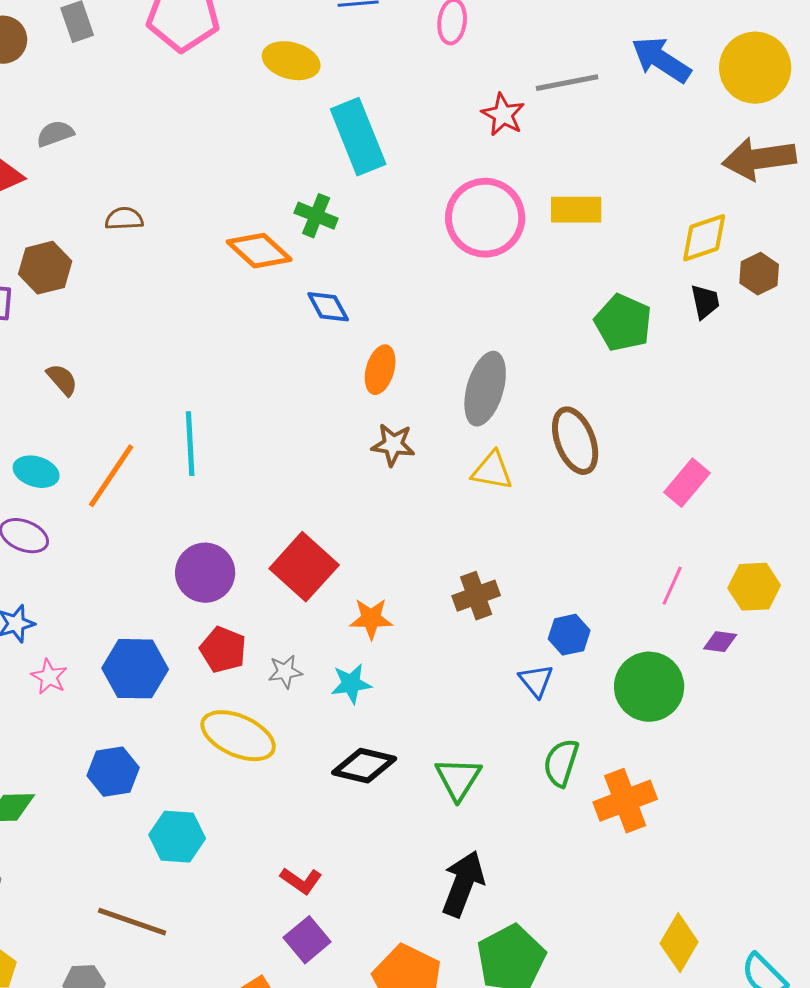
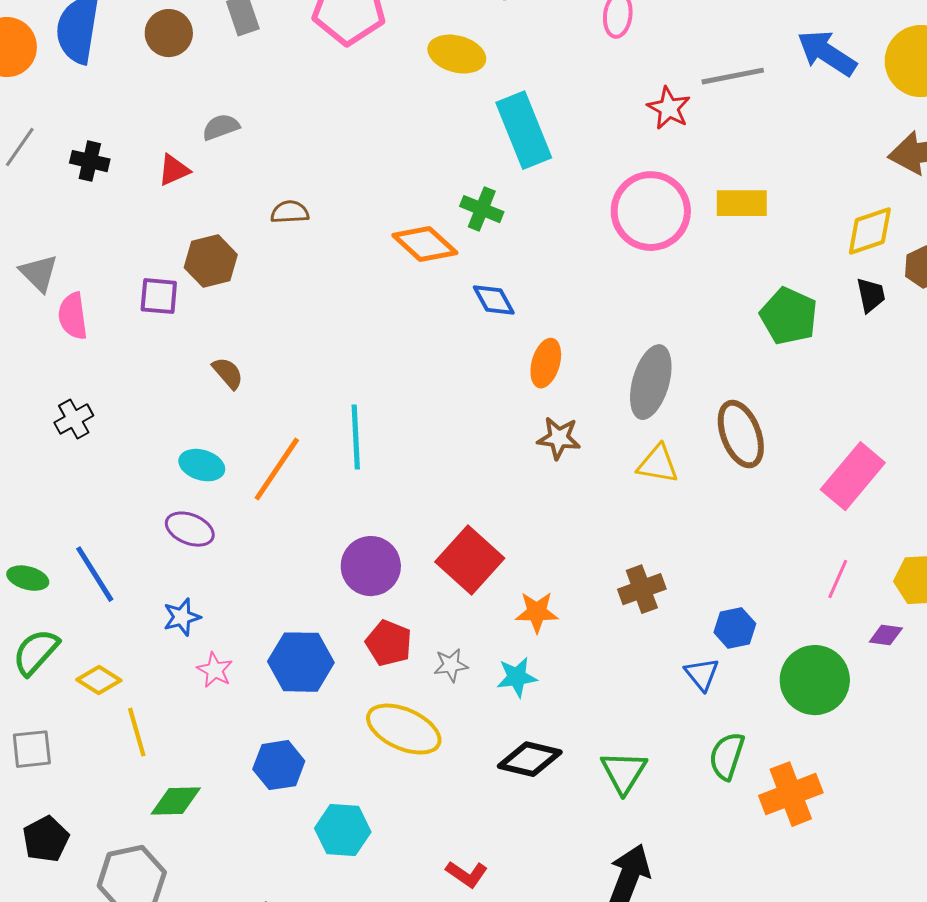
pink rectangle: (687, 483) -> (853, 476), size x1.4

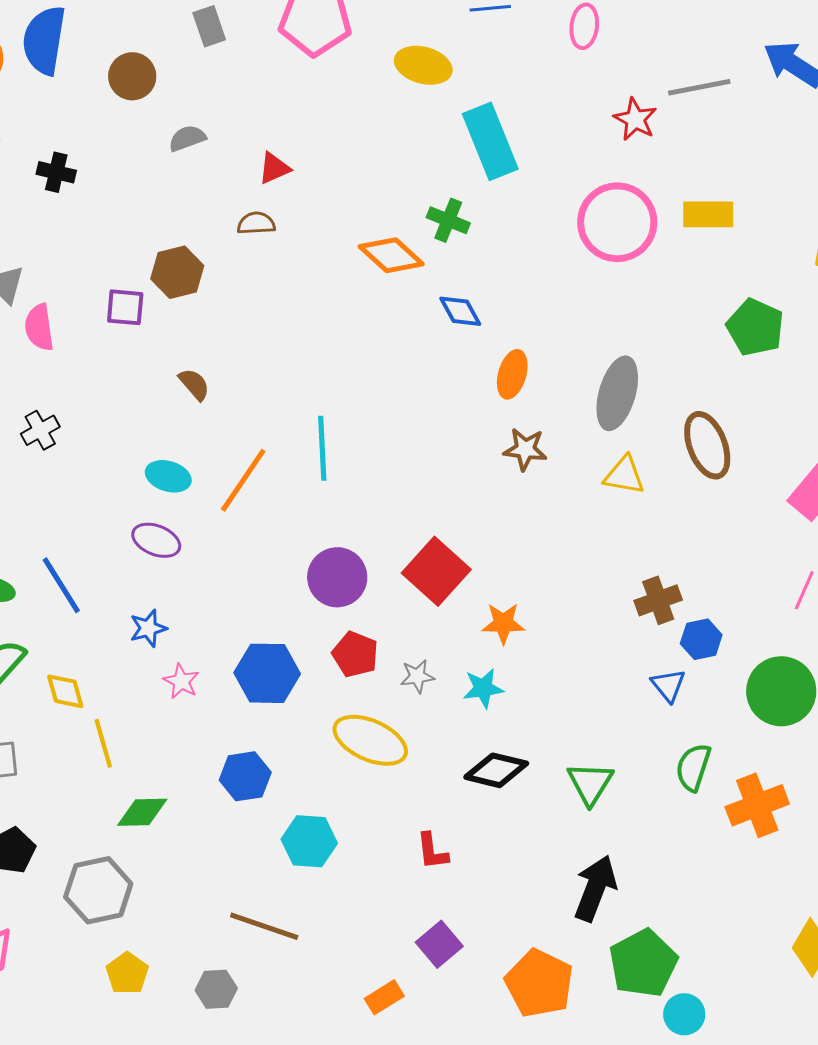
brown circle: (169, 33) -> (132, 76), moved
red triangle: (174, 170) -> (274, 168), moved
brown cross: (642, 589) -> (658, 600), moved
yellow diamond: (99, 680) -> (65, 691), turned 42
red L-shape: (467, 874) -> (432, 851), moved, turned 48

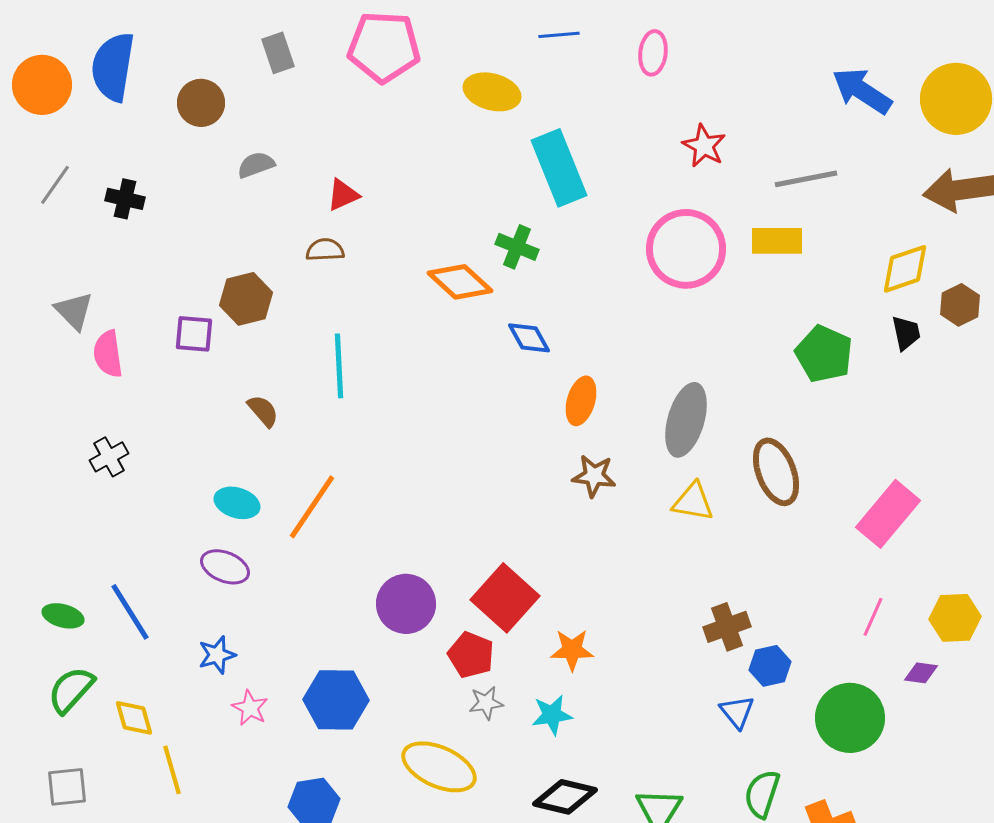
gray line: (699, 87) -> (806, 179), moved
cyan line: (322, 448) -> (339, 366), moved
red pentagon: (355, 654) -> (471, 655), moved

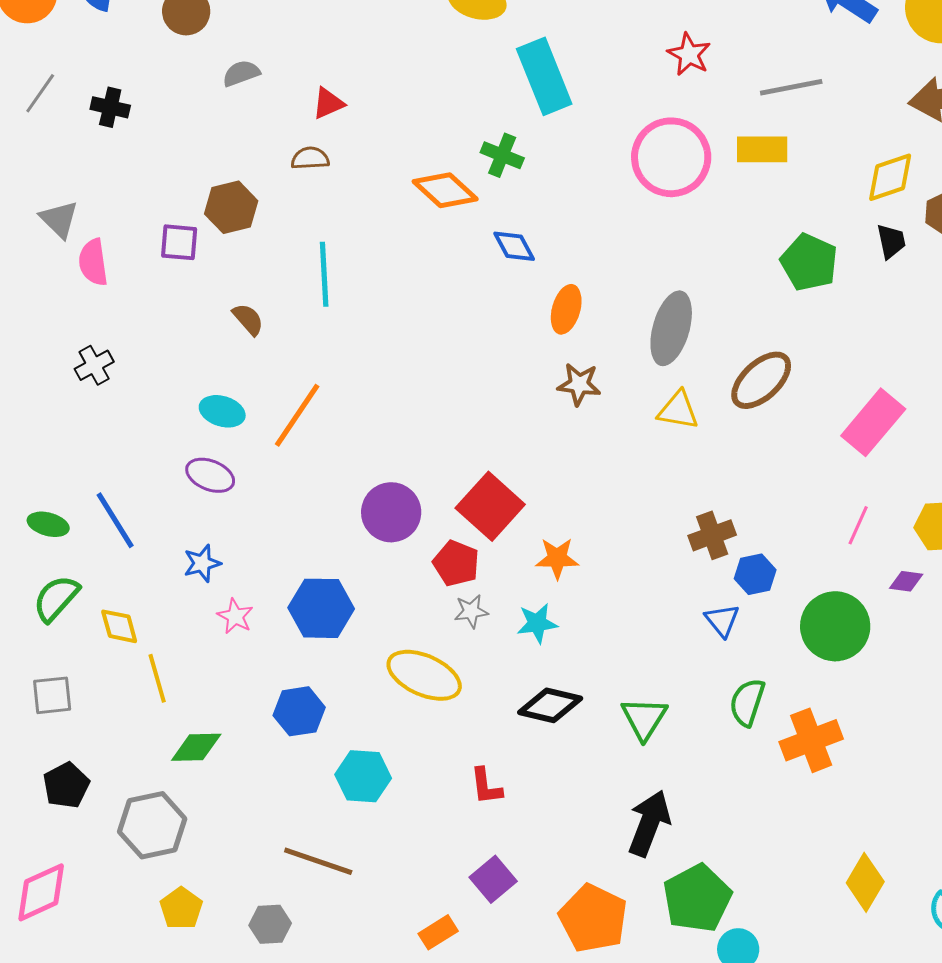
brown ellipse: (776, 472) -> (761, 380), turned 68

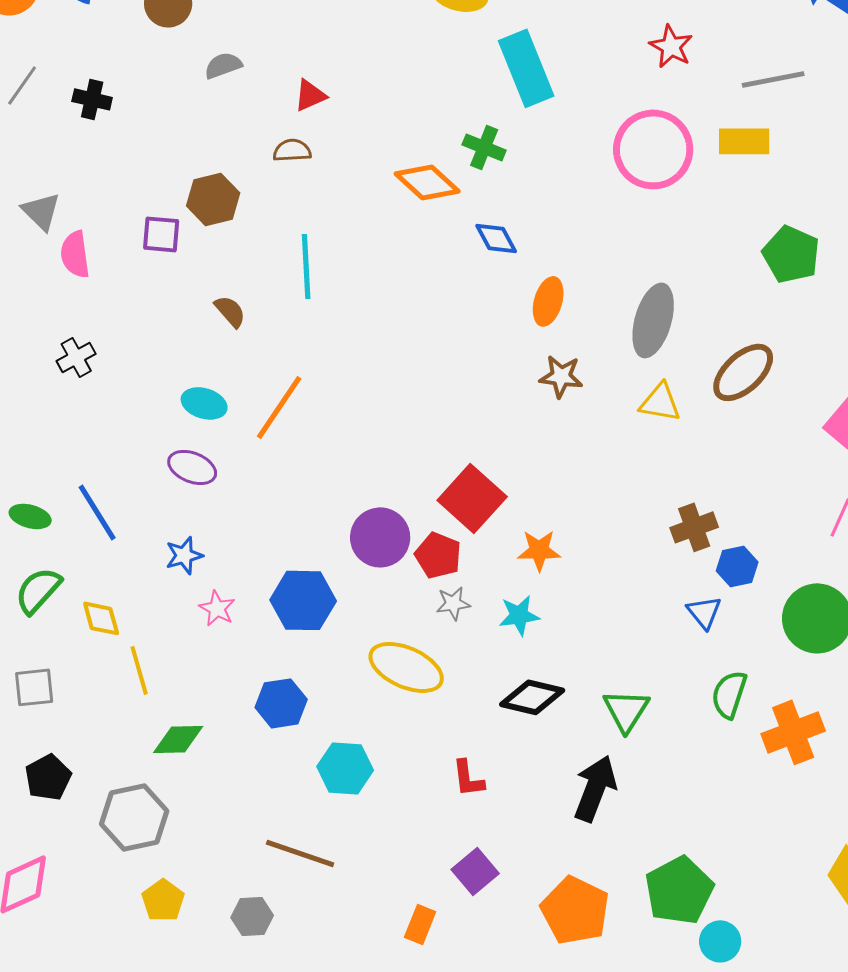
purple circle: (391, 512) -> (380, 537), moved
black arrow: (649, 823) -> (595, 788), moved
orange rectangle: (438, 932) -> (420, 924), turned -36

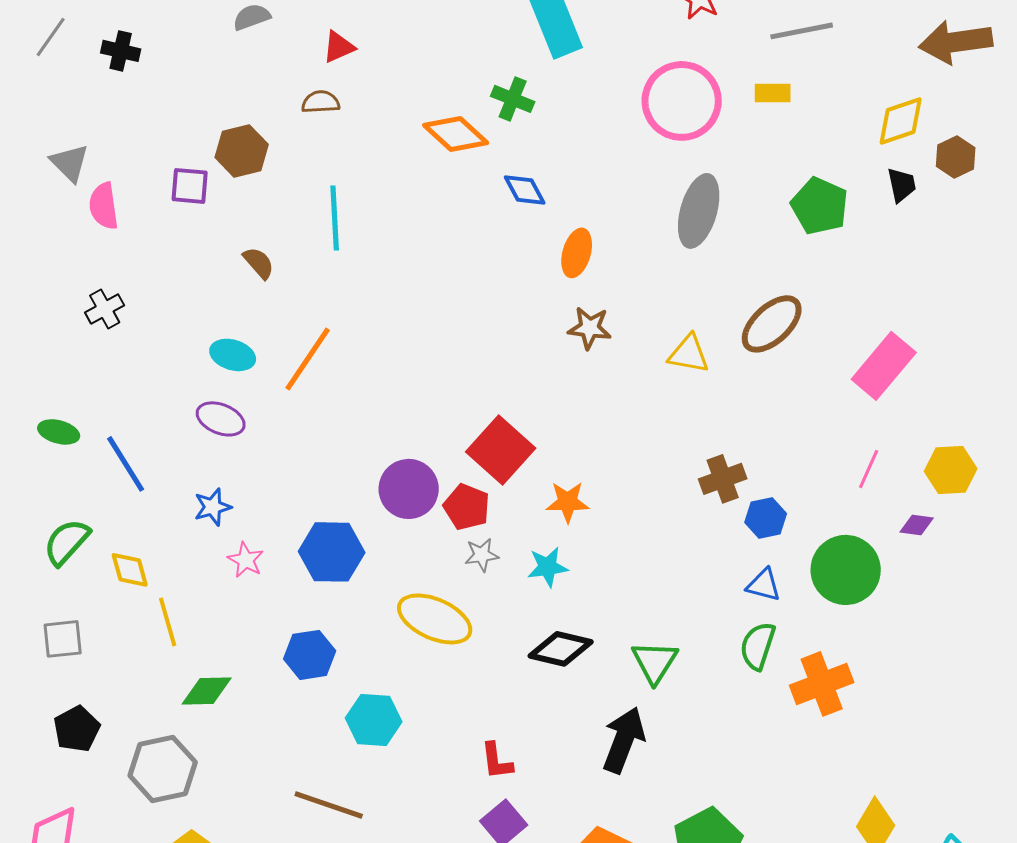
yellow rectangle: (744, 141) -> (773, 93), size x0.7
gray ellipse: (653, 320) -> (699, 211), moved
green ellipse: (30, 516) -> (59, 432), moved
blue triangle: (704, 612) -> (764, 585), moved, turned -36
red L-shape: (468, 778) -> (497, 761), moved

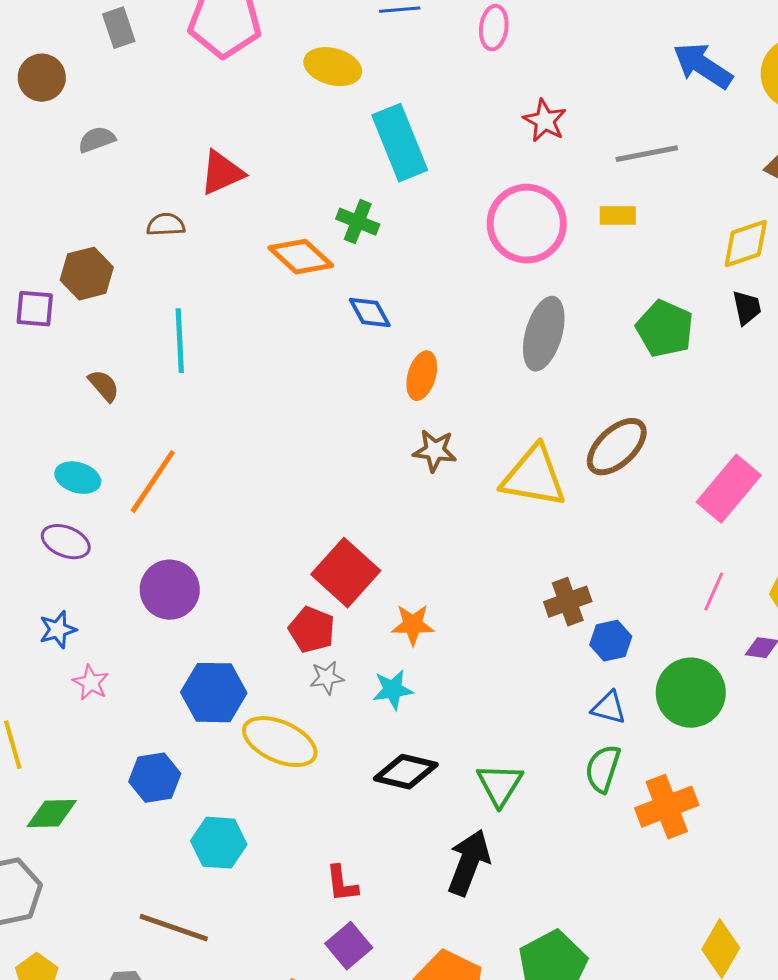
red triangle: (339, 47) -> (222, 173), moved, size x1.4
yellow triangle: (689, 354) -> (534, 477), size x1.6
purple circle: (409, 489) -> (170, 590), moved
blue hexagon: (332, 552) -> (214, 693), moved

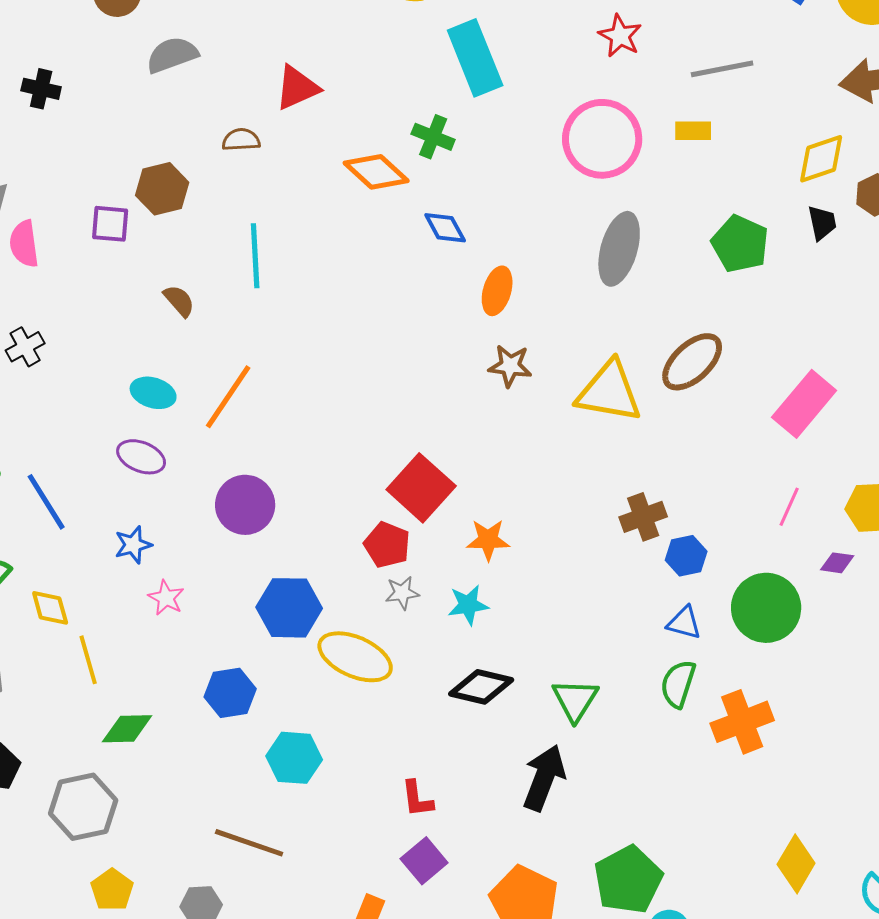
gray semicircle: (97, 140) -> (172, 55), size x1.4

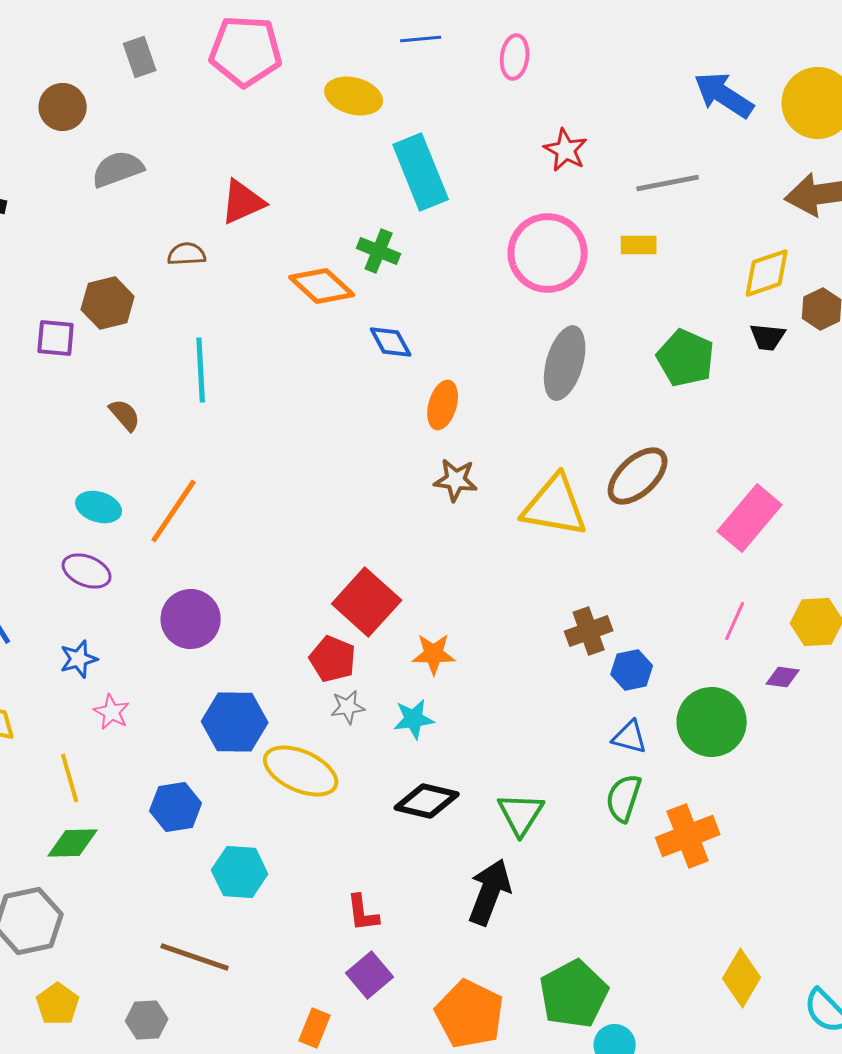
black trapezoid: (822, 223) -> (768, 337), turned 108
yellow line: (88, 660) -> (70, 778), moved

